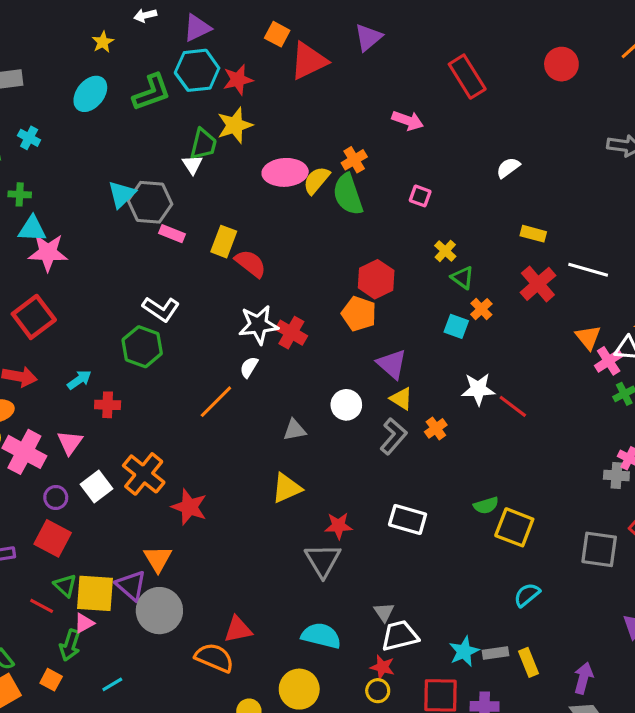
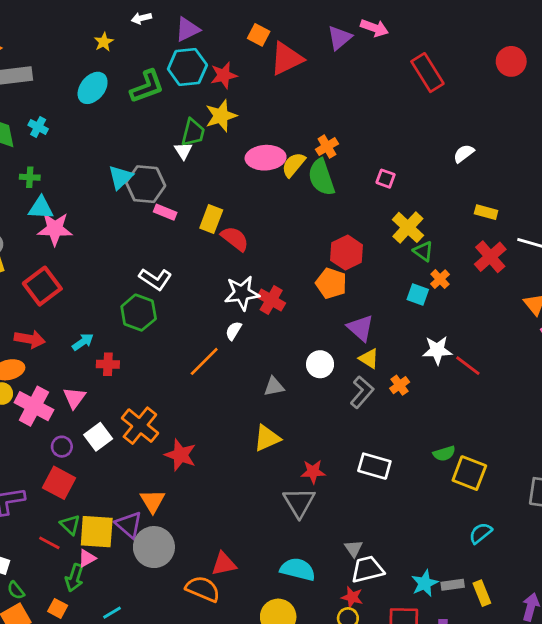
pink arrow: (408, 121) -> (374, 28), moved
yellow cross: (445, 251) -> (408, 227), size x1.6

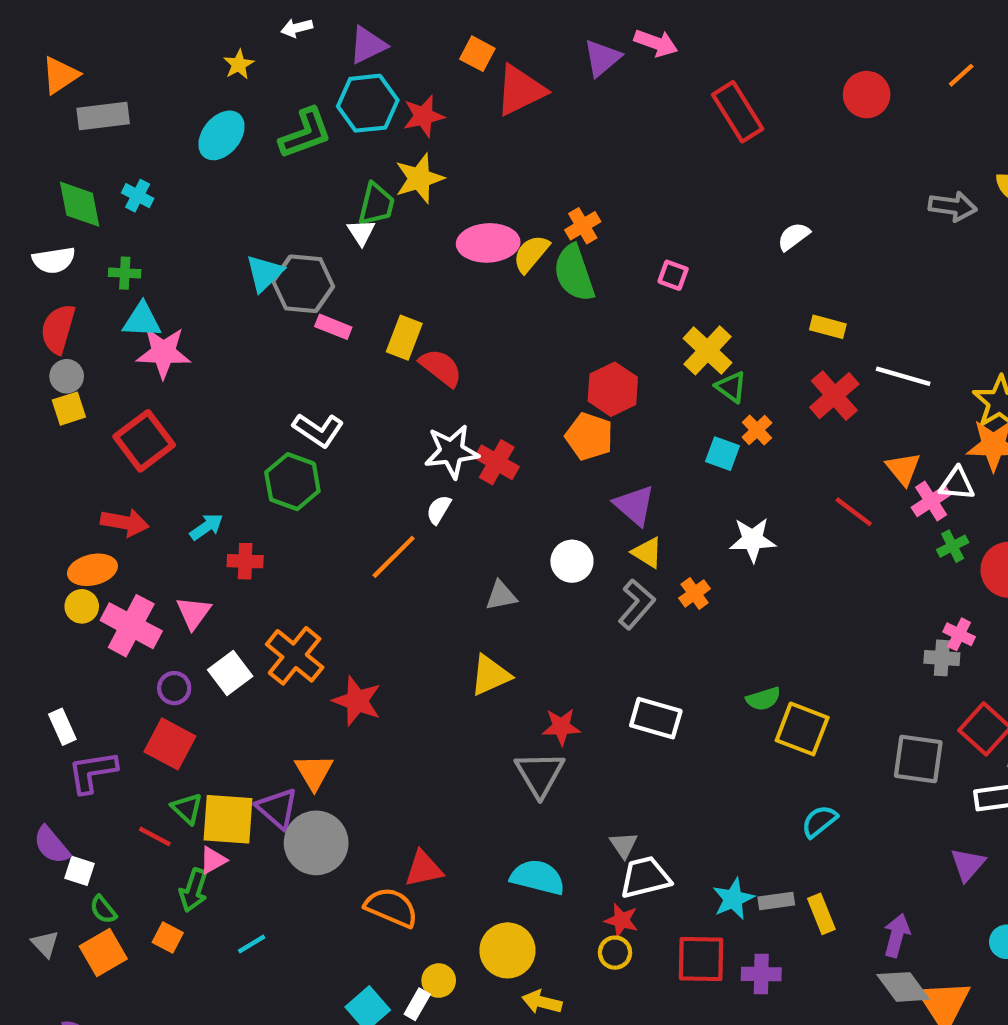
red line: (468, 366) -> (854, 512), moved

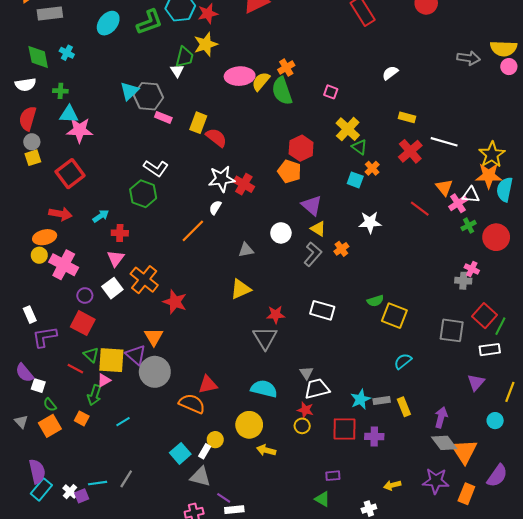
pink triangle: (194, 613) -> (116, 258), moved

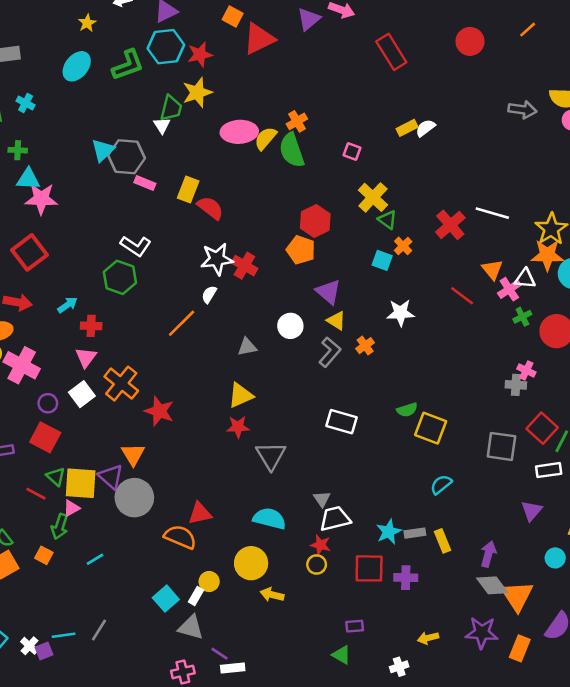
yellow rectangle: (407, 117) -> (407, 128), moved, turned -42
red star: (276, 315) -> (238, 427), moved

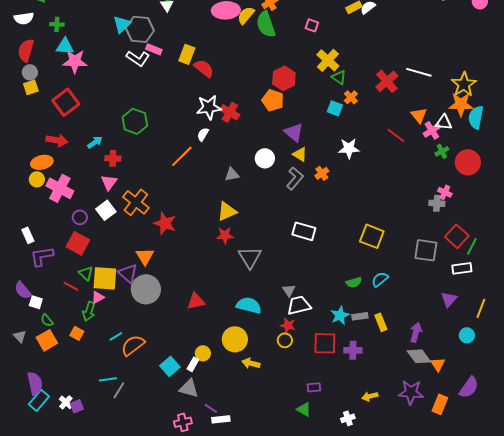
white L-shape: (136, 246) -> (138, 58), moved
green semicircle: (407, 410) -> (354, 282), moved
orange semicircle: (180, 537) -> (133, 345), moved, turned -60
orange triangle: (517, 596) -> (438, 364), size x0.6
cyan line: (64, 635) -> (108, 379), moved

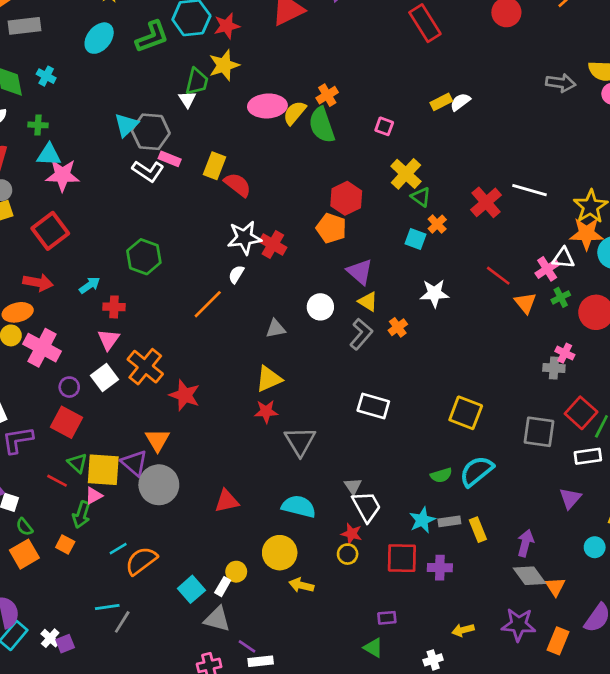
orange triangle: (419, 115) -> (525, 303), moved
cyan semicircle: (380, 279) -> (477, 471), size x1.5
white trapezoid: (299, 305) -> (367, 506), turned 75

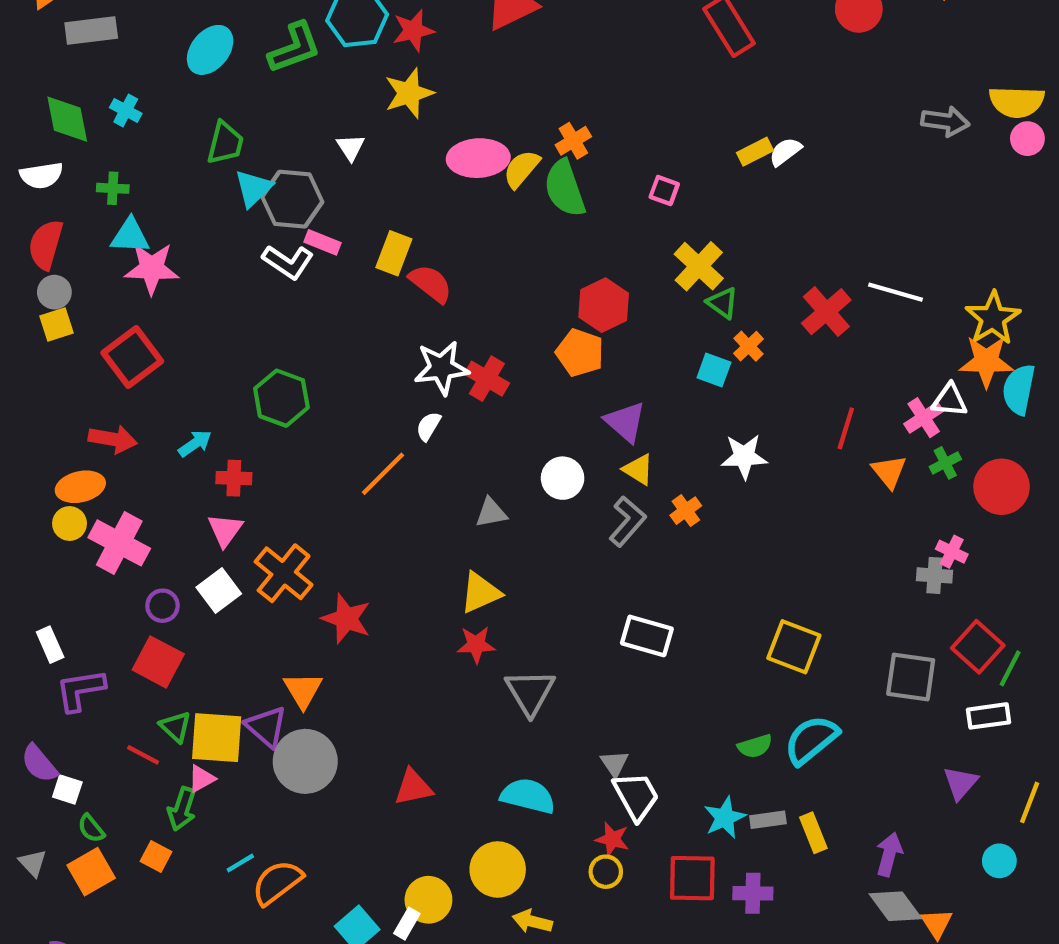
green trapezoid: (197, 82) -> (225, 143), moved
red line: (498, 276) -> (846, 428), turned 70
yellow circle: (236, 572) -> (428, 900), size x1.4

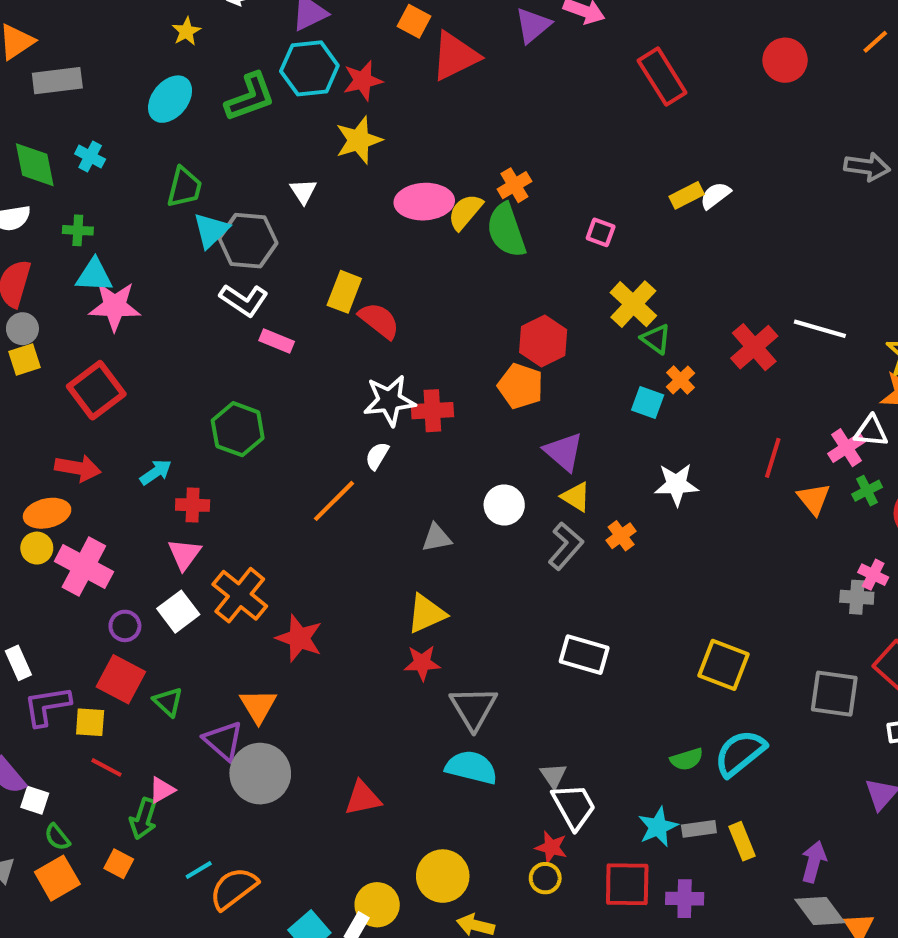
pink rectangle: (323, 242) -> (277, 341), moved
red cross: (487, 379) -> (432, 411), turned -33
green triangle: (175, 727) -> (168, 702), moved
yellow square: (217, 738) -> (90, 722), moved, size x0.6
cyan semicircle: (528, 796) -> (471, 767), moved

